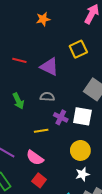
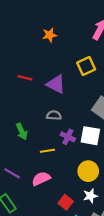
green arrow: (18, 101) -> (22, 131), moved
pink semicircle: (35, 158) -> (41, 179), turned 120
red square: (39, 180) -> (66, 202), moved

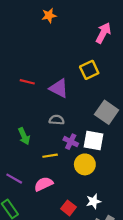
orange star: (50, 35) -> (49, 16), moved
yellow circle: (88, 171) -> (85, 164), moved

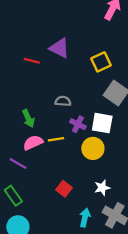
yellow square: (89, 70) -> (101, 62), moved
purple triangle: (59, 88) -> (59, 48), moved
pink semicircle: (44, 184) -> (33, 143), moved
red square: (69, 208) -> (64, 189), moved

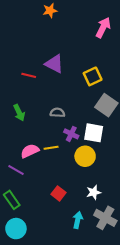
green arrow: (28, 118) -> (19, 113), moved

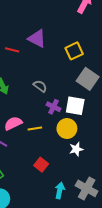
gray semicircle: (57, 113) -> (40, 86), turned 32
yellow line: (51, 148) -> (35, 128), moved
white star: (94, 192) -> (76, 149), moved

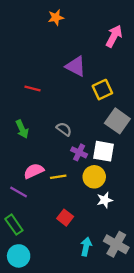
purple triangle: (37, 39) -> (76, 66), moved

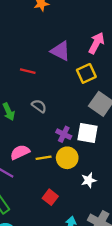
pink arrow: (114, 36) -> (96, 43), moved
red line: (33, 88) -> (28, 71), moved
gray semicircle: (64, 129) -> (39, 106), moved
yellow circle: (94, 177) -> (67, 158), moved

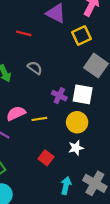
yellow circle: (67, 158) -> (77, 122), moved
white star: (89, 180) -> (76, 148), moved

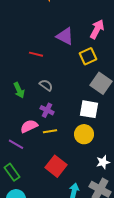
purple cross: (59, 96) -> (47, 110), moved
white star: (76, 148) -> (103, 162), moved
red square: (46, 158) -> (56, 166), size x1.5

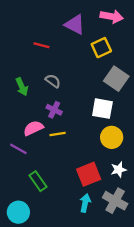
pink arrow: (97, 29) -> (112, 16), turned 72
yellow circle: (84, 134) -> (112, 137), moved
red square: (56, 166) -> (89, 174), moved, turned 30
green rectangle: (12, 172) -> (38, 181), moved

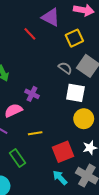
red line: (41, 45) -> (30, 34), moved, turned 32
gray semicircle: (53, 81) -> (65, 68), moved
yellow line: (58, 134) -> (35, 133), moved
cyan arrow: (85, 203) -> (60, 178), turned -56

